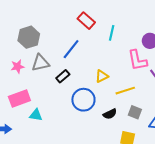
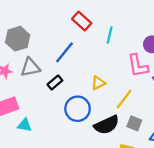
yellow line: (125, 91) -> (124, 99), turned -36
black semicircle: (110, 114) -> (107, 125), size x1.6

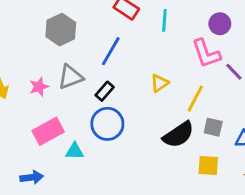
gray hexagon: (18, 39) -> (61, 30), moved
blue circle: (78, 109) -> (107, 124), moved

